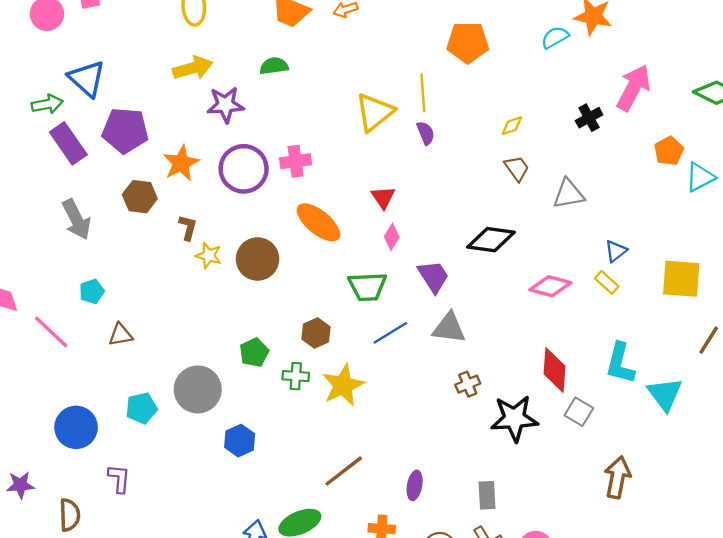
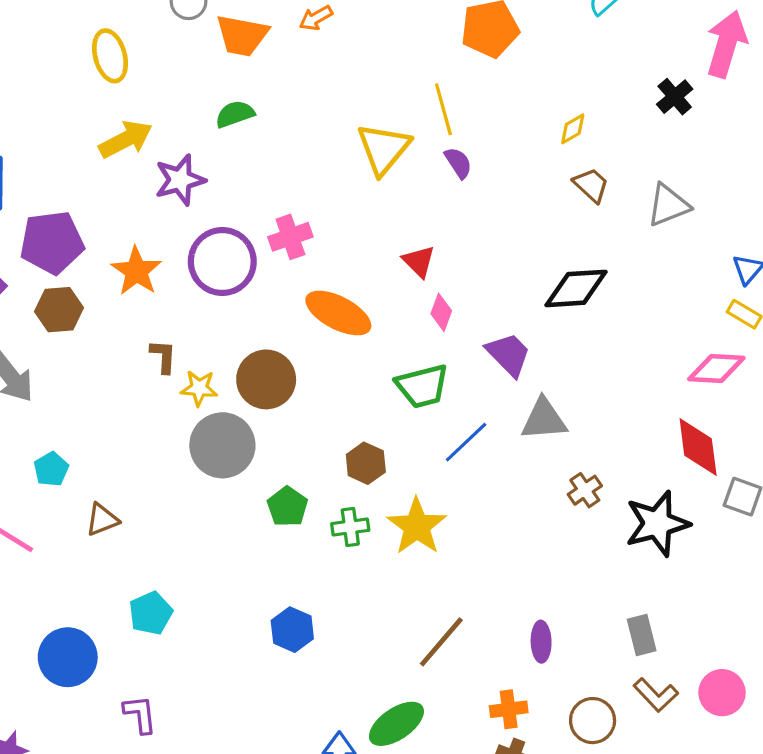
brown hexagon: (140, 197) -> (59, 310), moved
pink diamond: (550, 286) -> (716, 368), moved
gray circle: (198, 389) -> (222, 445), moved

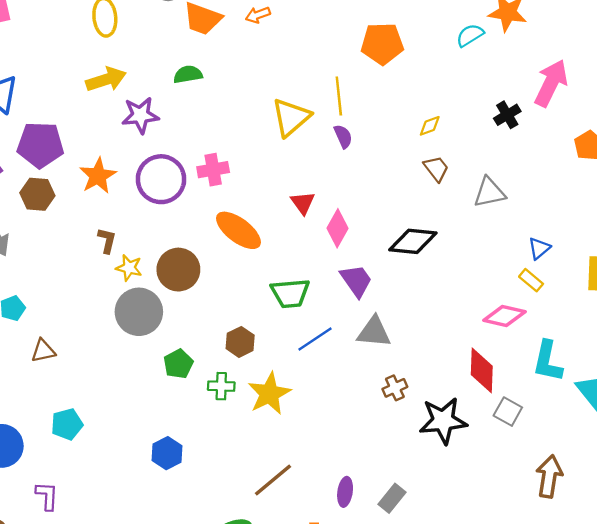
pink diamond: (441, 312) -> (337, 228), moved, size x1.4
gray rectangle: (642, 635) -> (392, 498), moved, turned 44

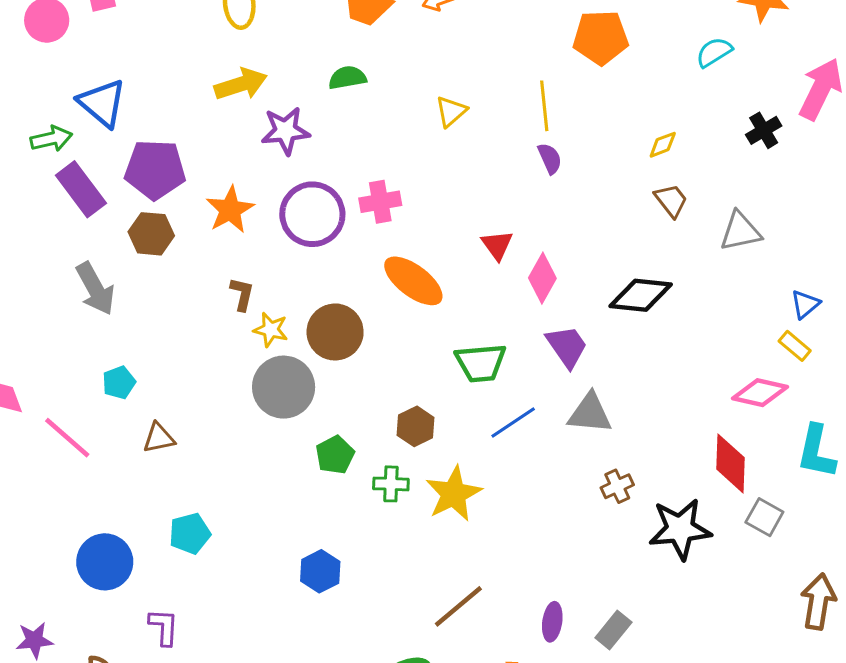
cyan semicircle: (470, 35) -> (714, 52), moved
yellow triangle: (291, 117) -> (451, 111), moved, size x0.6

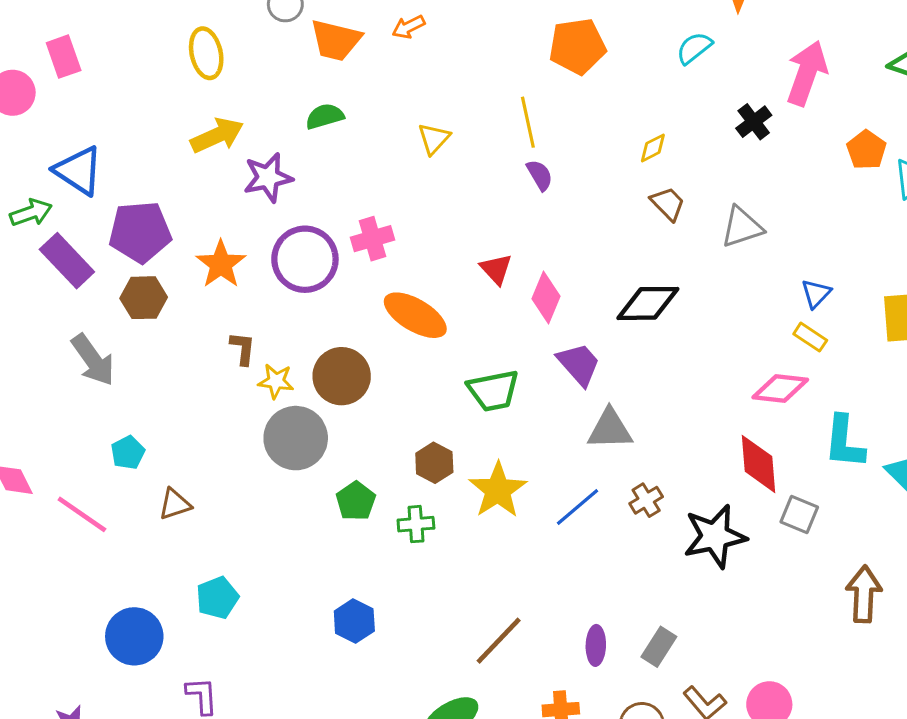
blue line: (513, 422) -> (577, 507), moved
yellow star: (454, 494) -> (498, 490), moved

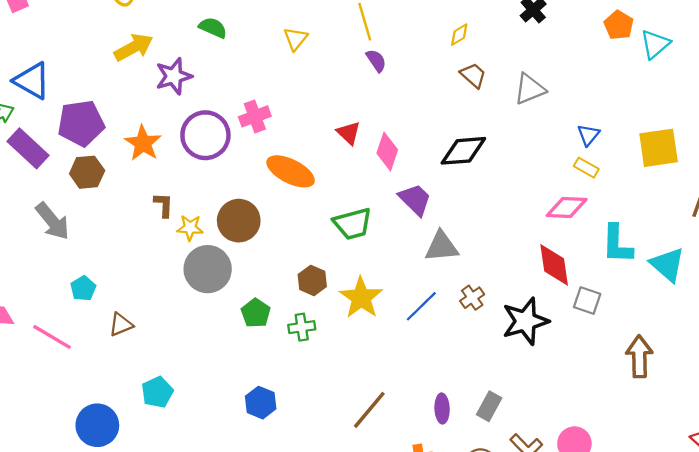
green semicircle: (325, 116) -> (213, 28), turned 44

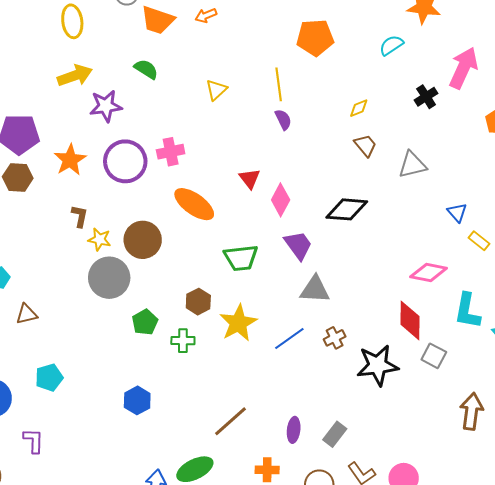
blue triangle: (588, 135) -> (457, 212), turned -30
yellow rectangle: (586, 168) -> (479, 241), moved

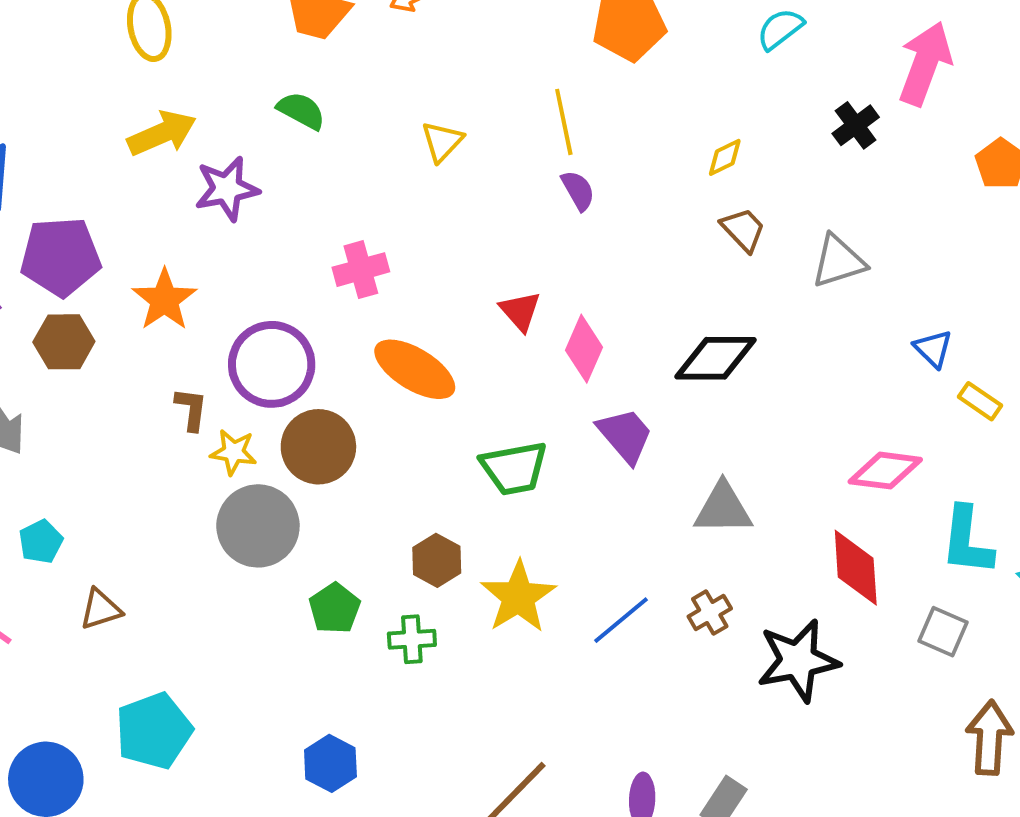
purple circle: (125, 161) -> (272, 364), moved
gray triangle: (315, 290) -> (723, 509), moved
gray square: (434, 356) -> (943, 632), moved
cyan pentagon: (49, 378) -> (154, 731), size x1.4

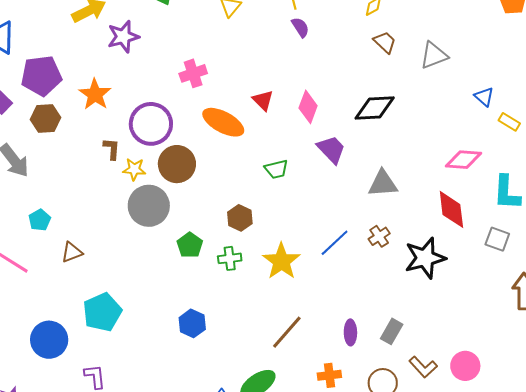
red triangle: (520, 311) -> (263, 100), moved
green trapezoid: (514, 468) -> (276, 169), size x0.7
yellow star: (518, 597) -> (281, 261), moved

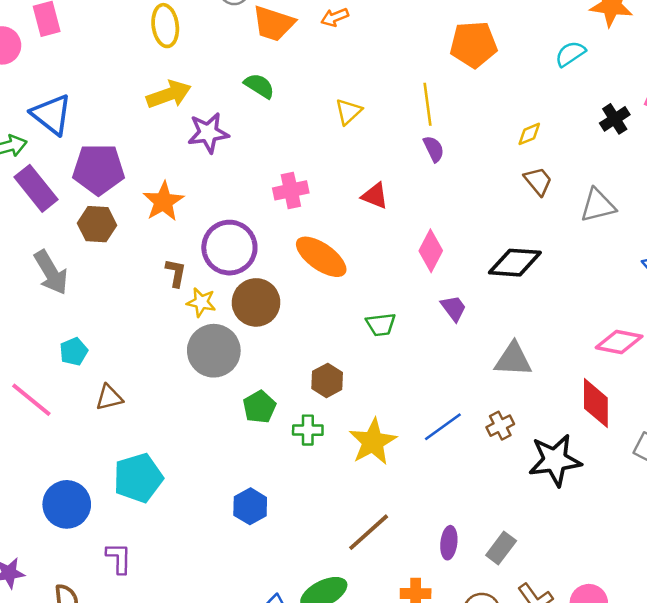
red triangle: (263, 100) -> (375, 196), moved, turned -30
purple trapezoid: (331, 149) -> (454, 308), size x0.7

